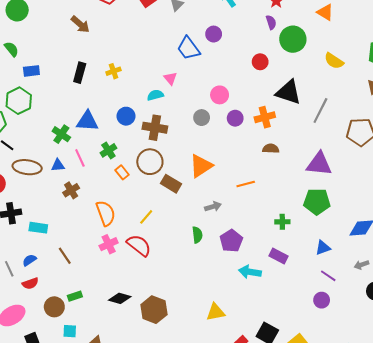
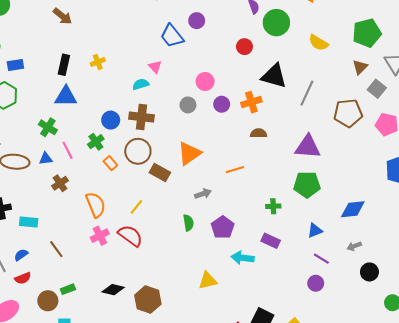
blue circle: (126, 116) -> (111, 120), moved
blue triangle: (87, 121) -> (66, 97), moved
yellow triangle: (216, 312) -> (208, 280), moved

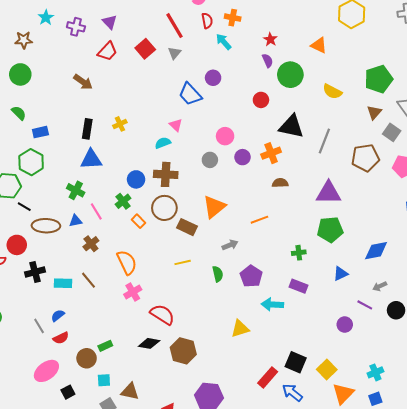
yellow line: (136, 207) -> (183, 262), moved, turned 42
red semicircle: (130, 236) -> (162, 314), moved
brown line: (56, 249) -> (89, 280), moved
purple line: (321, 259) -> (365, 305), moved

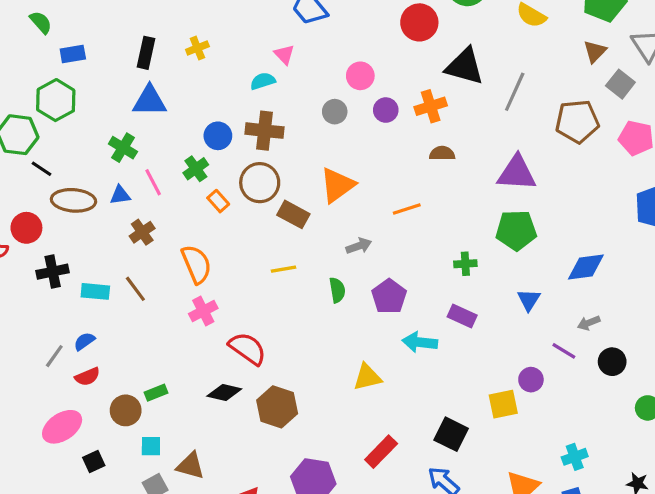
red circle: (261, 100) -> (419, 22), size x1.5
blue triangle: (341, 274) -> (529, 300), turned -35
gray line: (39, 326) -> (54, 356), turned 63
yellow square: (327, 370) -> (503, 404), moved, turned 30
red rectangle: (268, 377) -> (381, 452), moved

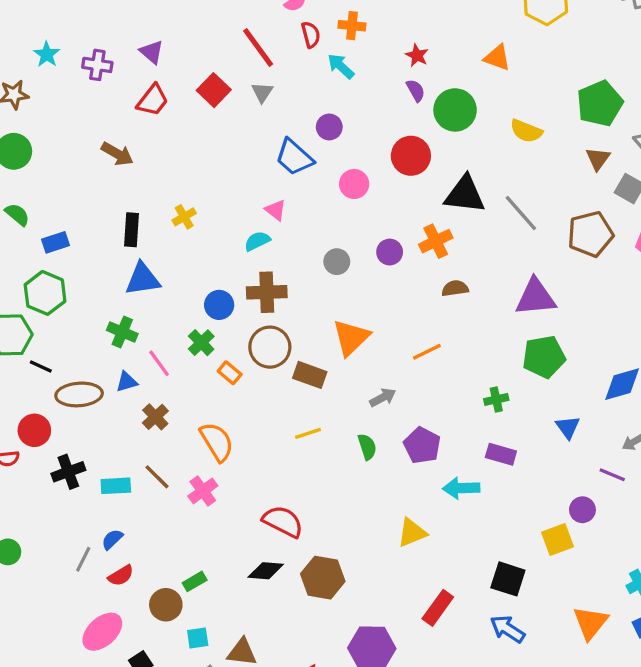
pink circle: (360, 76) -> (354, 184), moved
gray line: (515, 92) -> (521, 213), turned -57
pink cross: (203, 311) -> (203, 491), moved

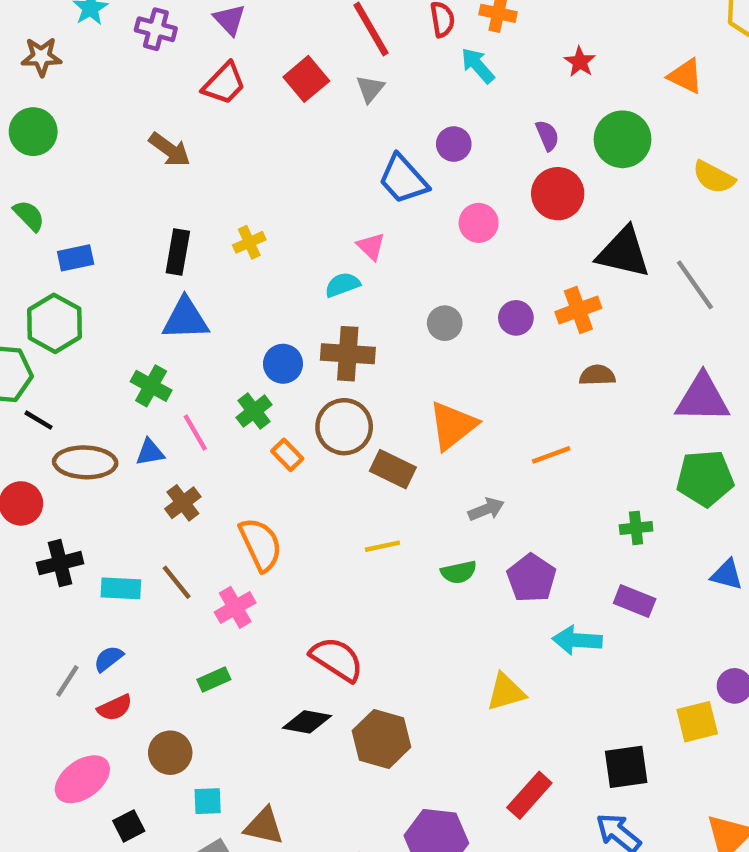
purple semicircle: (416, 90) -> (547, 135), moved
blue triangle: (568, 427) -> (727, 575), turned -45
green semicircle: (367, 447) -> (459, 572), turned 90
black square: (508, 579) -> (626, 767), turned -32
green rectangle: (195, 581) -> (214, 679), moved

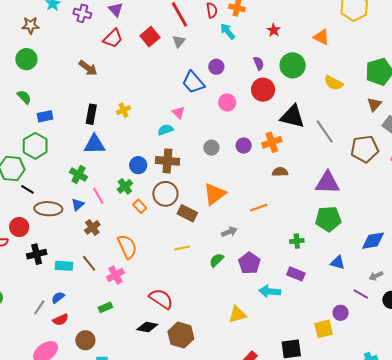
blue triangle: (150, 452) -> (78, 205), turned -32
green semicircle: (459, 572) -> (217, 260), turned 147

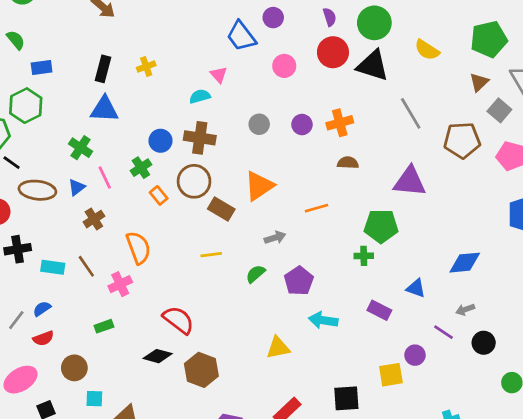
black triangle: (292, 116) -> (373, 66), moved
green pentagon: (328, 219) -> (381, 226), moved
purple rectangle: (296, 274) -> (379, 310), moved

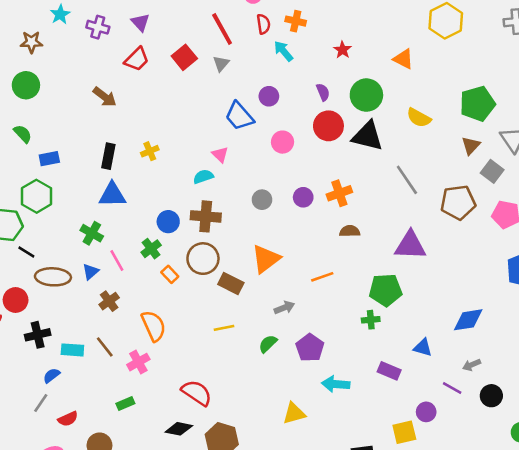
blue semicircle: (42, 309) -> (52, 375), moved

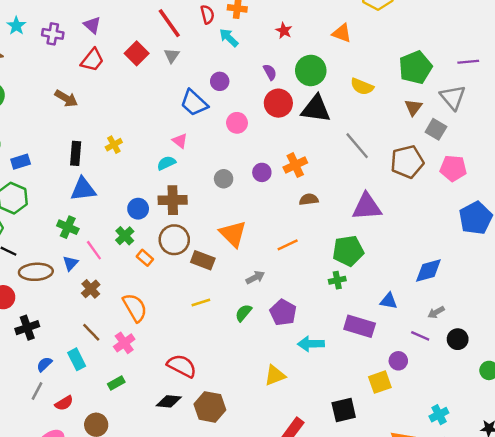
orange triangle: (266, 259) -> (233, 234), turned -32
cyan rectangle: (72, 350) -> (77, 359), moved, turned 65
purple rectangle: (389, 371) -> (360, 326), size x1.4

